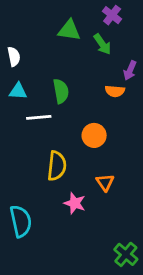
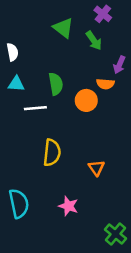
green triangle: (69, 30) -> (63, 28), turned 30
orange circle: (94, 135) -> (86, 100), moved
pink star: (75, 203) -> (68, 206), moved

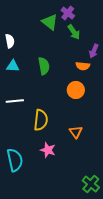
purple cross: (103, 14) -> (68, 13), moved
orange circle: (86, 100) -> (76, 90), moved
white line: (35, 108) -> (15, 101), moved
pink star: (68, 206) -> (48, 150), moved

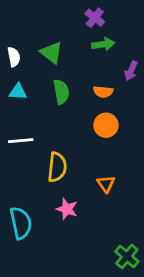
green triangle: (50, 22) -> (51, 53), moved
green arrow: (74, 32) -> (103, 44), turned -63
orange semicircle: (83, 66) -> (103, 92), moved

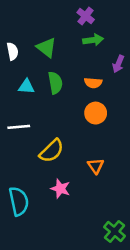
cyan triangle: (18, 92) -> (26, 87), moved
yellow semicircle: (57, 167) -> (52, 151), turned 40

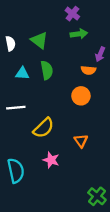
orange semicircle: (93, 83) -> (88, 70), moved

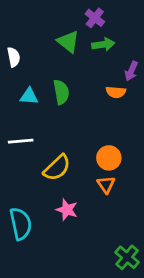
green triangle: (39, 40) -> (68, 42), moved
orange circle: (81, 96) -> (109, 158), moved

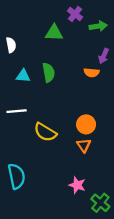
green triangle: (68, 42) -> (54, 33), turned -36
green arrow: (103, 44) -> (98, 26), moved
yellow semicircle: (57, 168) -> (45, 132), turned 75
pink star: (67, 210) -> (77, 185), moved

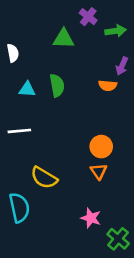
yellow semicircle: (45, 132) -> (44, 178), moved

